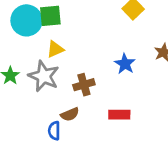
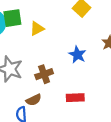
yellow triangle: (55, 49) -> (37, 29), moved

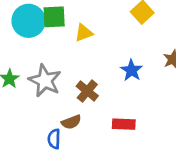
brown cross: (44, 74) -> (87, 91), turned -36

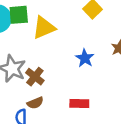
yellow triangle: (84, 33) -> (44, 28), size x1.5
brown cross: (87, 91) -> (35, 77), moved

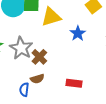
blue star: (85, 58) -> (78, 33), moved

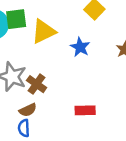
brown semicircle: (37, 79) -> (28, 110), moved

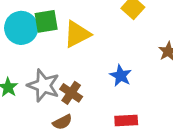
blue star: (80, 47) -> (121, 76), moved

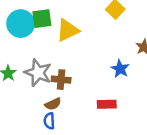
blue star: (121, 76) -> (120, 69), moved
brown cross: (71, 93) -> (61, 80), turned -30

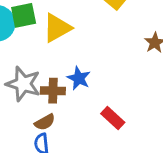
blue star: (120, 69) -> (79, 78), moved
red rectangle: (107, 104) -> (113, 118), turned 48

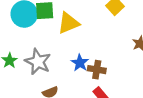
brown cross: (53, 91) -> (97, 70), moved

